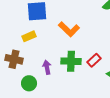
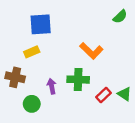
orange L-shape: (69, 29) -> (91, 51), moved
red rectangle: (94, 60) -> (104, 95), moved

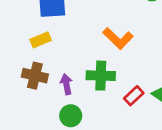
brown cross: (15, 77) -> (35, 76), moved
green circle: (32, 104) -> (71, 116), moved

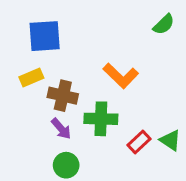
brown cross: (35, 76) -> (63, 96), moved
purple arrow: (66, 84) -> (61, 129), turned 150

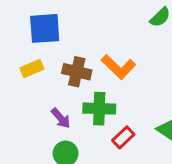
brown cross: (63, 96) -> (77, 72), moved
red rectangle: (139, 142) -> (123, 137), moved

